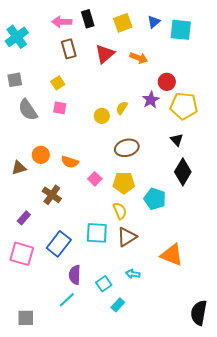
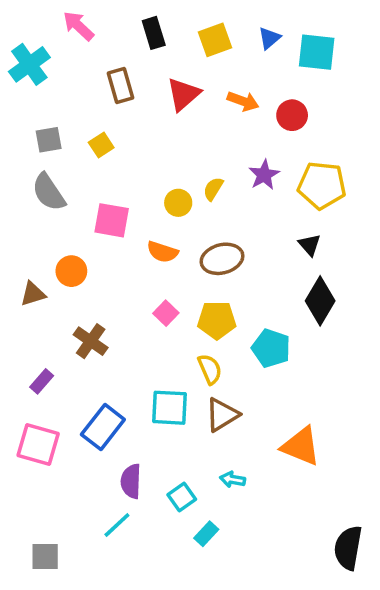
pink arrow: (62, 22) -> (78, 26), moved, turned 42
gray square: (15, 80) -> (49, 140), moved
red circle: (167, 82) -> (292, 115), moved
pink square: (60, 108) -> (112, 220), moved, size x1.5
orange semicircle: (70, 162) -> (162, 252), moved

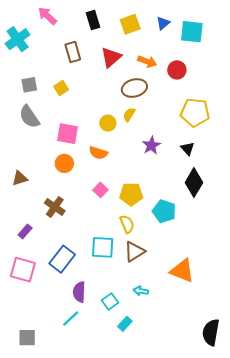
purple star: (264, 175) -> (151, 145), moved
brown ellipse: (222, 259) -> (134, 88), moved
orange circle: (71, 271) -> (64, 163), moved

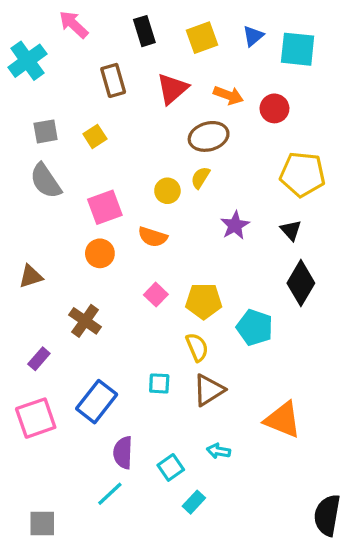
pink square: (67, 134) -> (105, 207), turned -30
cyan square: (103, 247) -> (159, 383), size x0.6
pink square: (23, 270) -> (36, 418), turned -35

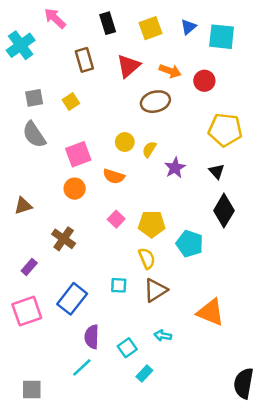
yellow semicircle: (200, 178) -> (149, 149), moved

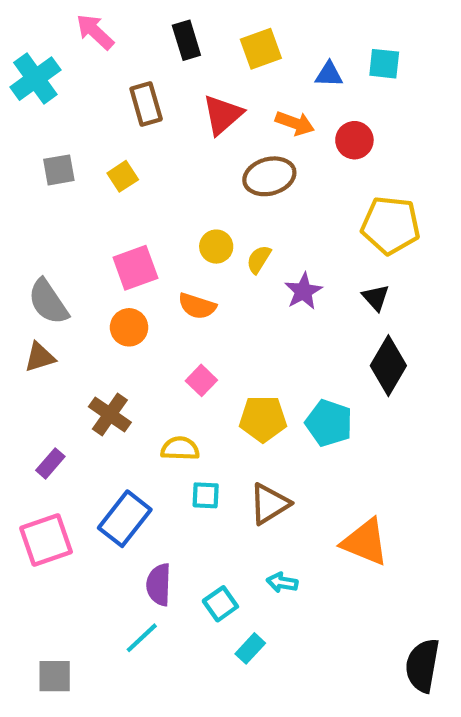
blue triangle: (188, 27) -> (329, 74), moved, turned 42
cyan square: (222, 37) -> (384, 64), size x0.7
gray semicircle: (34, 135) -> (48, 302), moved
yellow pentagon: (152, 224) -> (263, 419), moved
yellow semicircle: (147, 258) -> (180, 449), moved, turned -65

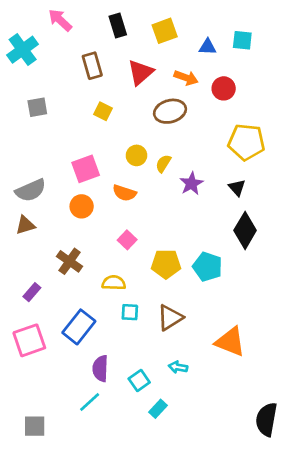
yellow square: (123, 176) -> (103, 111), moved, turned -30
gray semicircle: (48, 302) -> (31, 190), turned -80

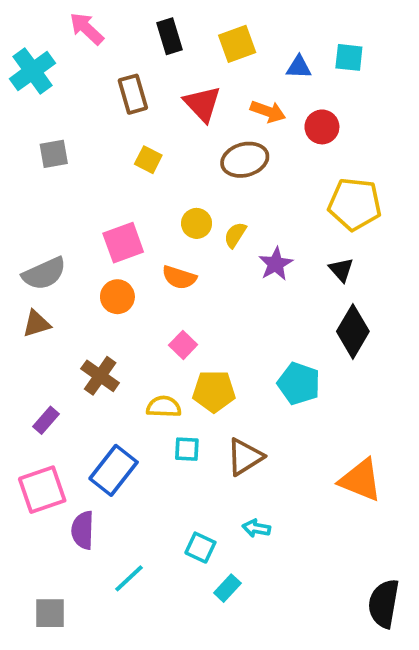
red triangle: (141, 72) -> (202, 104), turned -32
yellow pentagon: (166, 264) -> (214, 391), moved
orange triangle: (230, 342) -> (361, 480), moved
purple semicircle: (100, 368) -> (83, 530), moved
cyan square: (139, 381) -> (200, 548), turned -30

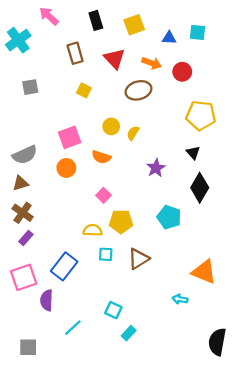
purple star: (276, 264) -> (156, 168), moved
brown cross: (100, 376) -> (23, 213), moved
cyan arrow: (256, 528) -> (180, 299), moved

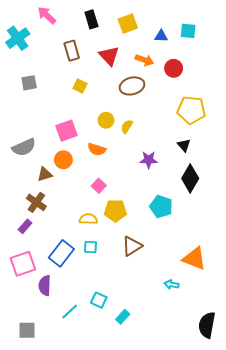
purple star: (156, 168) -> (149, 160), turned 30
brown triangle: (20, 183) -> (45, 174), moved
brown cross: (23, 213) -> (36, 202), moved
cyan square: (106, 254) -> (90, 247), moved
cyan square: (113, 310) -> (99, 300), moved

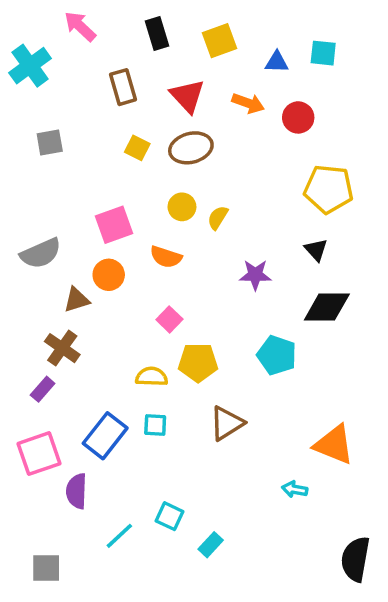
brown ellipse: (132, 86) -> (191, 148), moved
black diamond: (190, 178) -> (327, 307), turned 60

